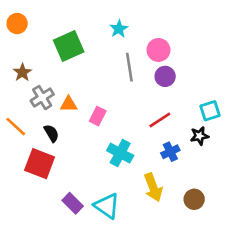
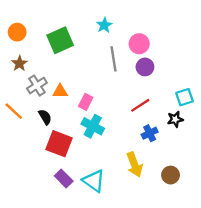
orange circle: (17, 24) -> (17, 32), moved
cyan cross: (120, 153) -> (93, 126), moved
red square: (40, 164) -> (59, 144), moved

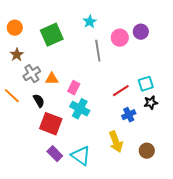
purple circle: (145, 67) -> (141, 32), moved
cyan square: (184, 97) -> (146, 84), moved

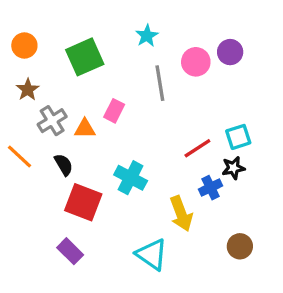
pink rectangle: (74, 88) -> (114, 111), moved
black star: (151, 103) -> (233, 168), moved
yellow arrow: (116, 142) -> (181, 214), moved
purple rectangle: (55, 154) -> (70, 251), moved
cyan triangle: (81, 156) -> (152, 254), moved

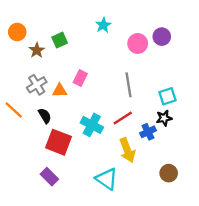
green square: (85, 57) -> (60, 40), size x0.6
gray line: (160, 83) -> (128, 85), moved
brown star: (28, 90) -> (37, 50), moved
red line: (197, 148) -> (123, 118), moved

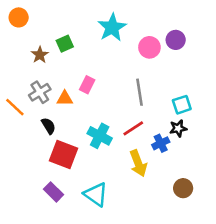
cyan star: (103, 25) -> (112, 27), size x1.6
orange circle: (17, 32) -> (19, 17), moved
orange line: (14, 110) -> (15, 107), moved
cyan triangle: (107, 179) -> (96, 194), moved

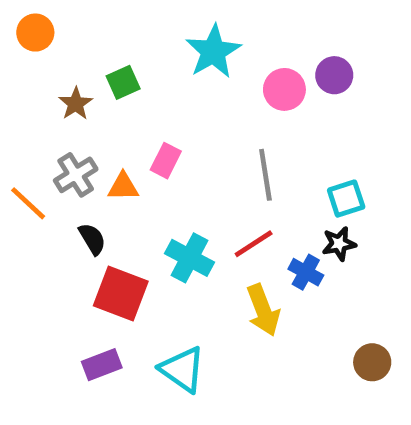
blue cross: (161, 143) -> (306, 272), turned -35
brown circle: (183, 188) -> (372, 362), moved
purple rectangle: (54, 192) -> (102, 365), turned -66

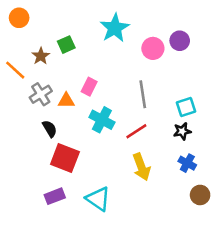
orange line: (28, 203) -> (15, 70), moved
cyan cross: (190, 258) -> (102, 120), moved
blue cross: (306, 272) -> (187, 163), moved

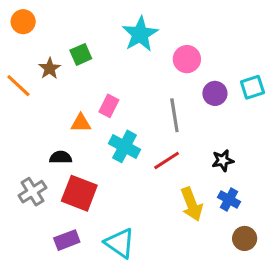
purple circle: (180, 41) -> (215, 93), moved
gray cross: (41, 94) -> (32, 192), moved
cyan square: (186, 107) -> (252, 87), moved
black semicircle: (50, 129) -> (61, 157), turned -60
yellow arrow: (141, 167) -> (192, 204), moved

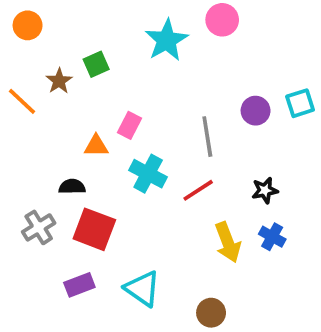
pink circle: (187, 59) -> (222, 20), moved
brown circle: (245, 238) -> (211, 313), moved

